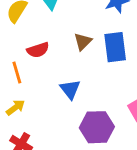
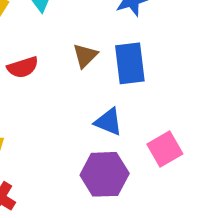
blue triangle: (70, 89) -> (108, 122), moved, turned -30

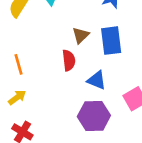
red semicircle: (23, 67) -> (69, 60), moved, turned -78

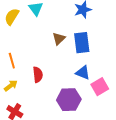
red semicircle: (69, 60) -> (38, 75), moved
blue triangle: (97, 80) -> (83, 73), moved

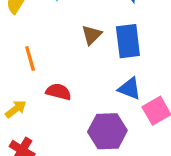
orange line: (12, 61) -> (30, 59), moved
red semicircle: (38, 75) -> (58, 92), turned -70

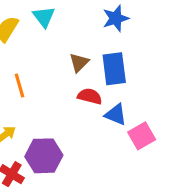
red semicircle: (58, 92) -> (90, 96), moved
purple hexagon: (107, 131) -> (44, 156), moved

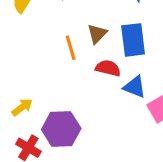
orange line: (19, 86) -> (71, 48), moved

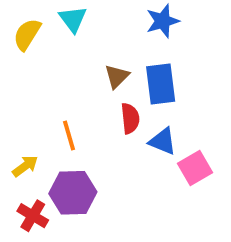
orange line: (71, 48) -> (69, 136), moved
red semicircle: (108, 68) -> (130, 118), turned 70

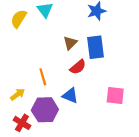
red semicircle: (130, 118) -> (78, 67), turned 56
blue triangle: (163, 141) -> (70, 95), moved
pink square: (195, 168) -> (115, 95), turned 36

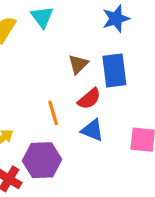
orange line: (43, 77) -> (53, 113), moved
blue triangle: (70, 95) -> (92, 130), moved

